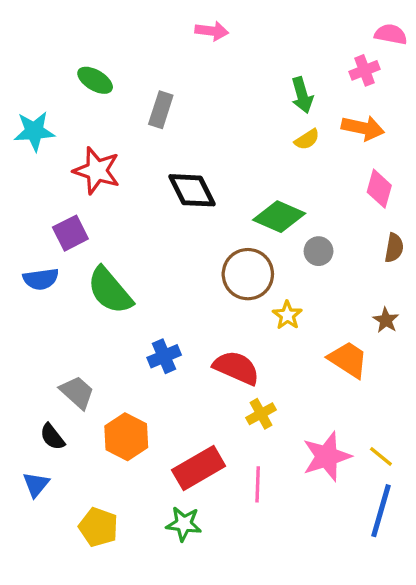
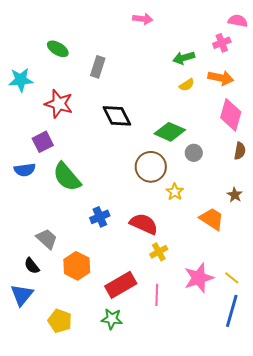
pink arrow: (212, 31) -> (143, 19), moved
green arrow: (302, 95) -> (184, 58), turned 90
pink diamond: (379, 189) -> (231, 115), size x1.4
blue triangle: (36, 484) -> (22, 295), size x1.4

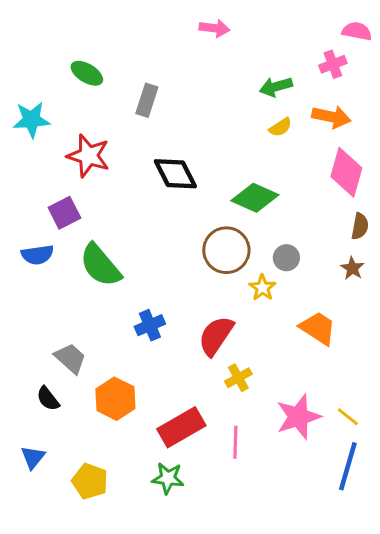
gray circle: (194, 153) -> (286, 258), moved
brown star: (235, 195) -> (352, 268), moved
red semicircle: (144, 224) -> (216, 336), turned -80
blue triangle: (22, 295) -> (33, 457), moved, size x0.7

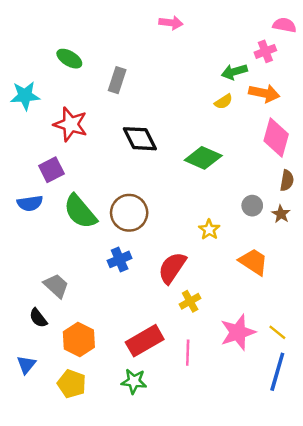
green arrow: (276, 87) -> (234, 72), moved
brown circle: (226, 250) -> (129, 213), moved
gray circle: (286, 258) -> (252, 206), moved
orange hexagon: (115, 399) -> (79, 339), moved

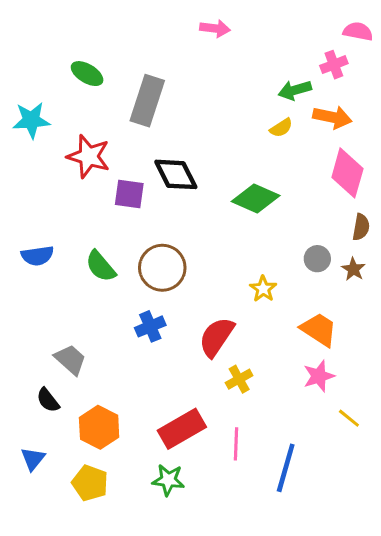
gray rectangle: (117, 80) -> (147, 101), size x1.5
purple square: (51, 170) -> (129, 194), moved, turned 35
green semicircle: (80, 212) -> (101, 266), size x0.7
pink star: (238, 332) -> (319, 376), moved, size x0.7
blue line: (277, 372) -> (286, 468), moved

